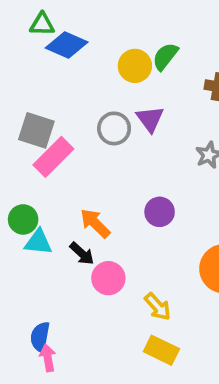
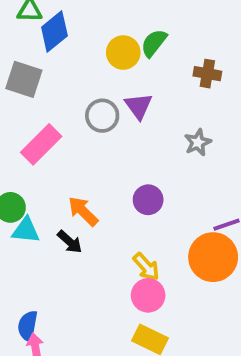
blue diamond: (67, 45) -> (54, 32), turned -63
gray square: (36, 130) -> (24, 79), moved
pink circle: (108, 278) -> (148, 295), moved
yellow arrow: (158, 307) -> (146, 267), moved

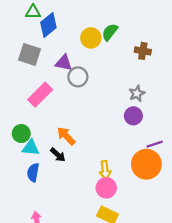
purple triangle: (139, 106) -> (64, 63), moved, turned -42
purple circle: (148, 200) -> (133, 116), moved
yellow arrow: (146, 267) -> (105, 170), turned 36
blue semicircle: (28, 326) -> (33, 172), moved

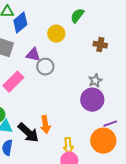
green semicircle: (110, 32) -> (77, 16), moved
purple circle: (133, 116) -> (92, 100), size x1.5
orange arrow: (66, 136) -> (45, 125), moved, turned -144
black arrow: (58, 155) -> (28, 133), size x1.6

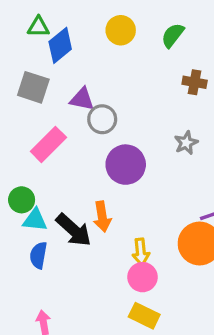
green semicircle: (77, 16) -> (173, 35), moved
yellow circle: (56, 34) -> (121, 30), moved
purple circle: (92, 100) -> (126, 165), moved

